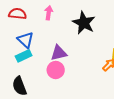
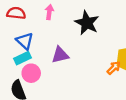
pink circle: (56, 70) -> (31, 73), moved

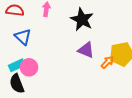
purple triangle: (60, 55) -> (86, 50), moved, turned 36
cyan rectangle: (23, 58) -> (17, 65), moved

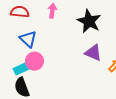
pink circle: (29, 67) -> (34, 61), moved

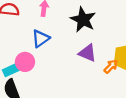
blue triangle: (28, 39) -> (41, 39), moved, turned 42

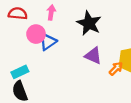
pink circle: (25, 62) -> (36, 34), moved

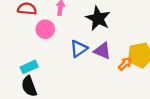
blue triangle: (48, 42) -> (79, 49), moved

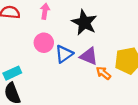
pink circle: (45, 29) -> (44, 43), moved
orange arrow: (125, 64) -> (103, 73), moved, turned -96

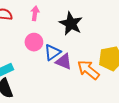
purple triangle: (89, 56) -> (64, 62), moved
orange arrow: (103, 73) -> (88, 70), size x1.6

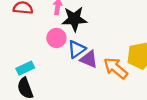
black star: (71, 24) -> (74, 19), moved, turned -30

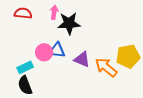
pink circle: (56, 38) -> (44, 52), moved
blue triangle: (77, 49) -> (57, 50), moved, turned 42

